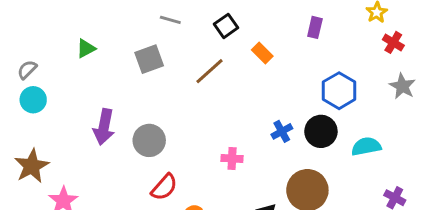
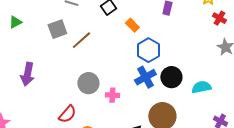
brown line: (209, 71) -> (81, 40), moved
blue hexagon: (339, 91) -> (148, 50), moved
blue cross: (282, 131) -> (145, 77), size x1.5
gray circle: (149, 140) -> (88, 83), moved

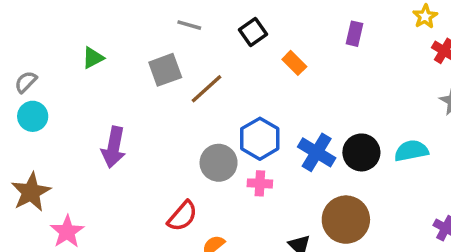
blue hexagon: (148, 50) -> (260, 139), moved
blue cross: (145, 77) -> (317, 152), turned -30
cyan semicircle: (201, 87) -> (411, 151), moved

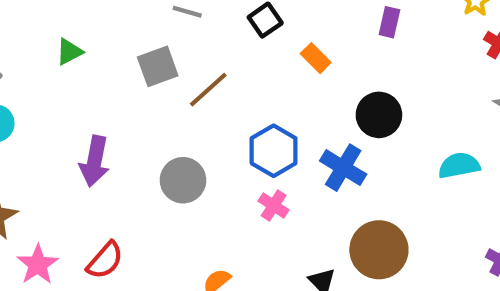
black circle: (361, 152) -> (379, 115), moved
gray circle: (219, 163) -> (183, 180), moved
pink cross: (260, 183) -> (274, 206), turned 30
red semicircle: (182, 216) -> (105, 260), moved

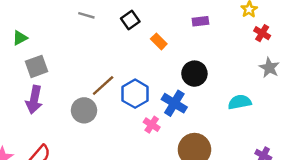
purple rectangle: (389, 22) -> (200, 21), turned 70
gray square: (158, 66) -> (36, 66), moved
brown line: (208, 90) -> (103, 85), moved
pink cross: (274, 206) -> (152, 125), moved

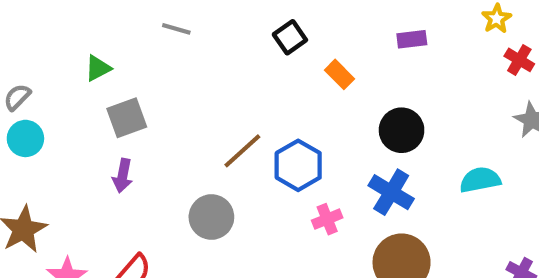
gray line: (86, 15) -> (176, 29), moved
purple arrow: (34, 100) -> (123, 176), size x0.7
blue cross: (174, 103) -> (391, 192), moved
gray circle: (84, 110) -> (211, 217), moved
pink cross: (152, 125) -> (327, 219), turned 35

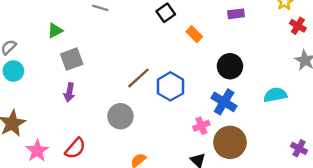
pink cross: (327, 219) -> (201, 126), moved

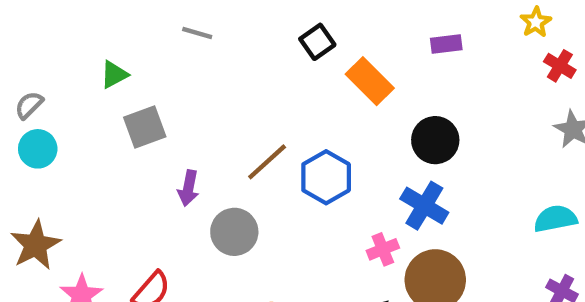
orange rectangle: (194, 34) -> (370, 81), size x1.5
purple arrow: (69, 92) -> (188, 188), moved
cyan semicircle: (275, 95) -> (555, 219), moved

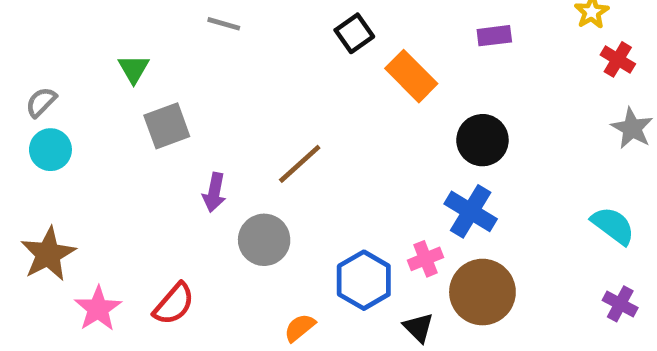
green triangle: (114, 75) -> (134, 69), turned -32
blue hexagon: (326, 177) -> (364, 280), moved
cyan semicircle: (555, 219) -> (613, 226), turned 48

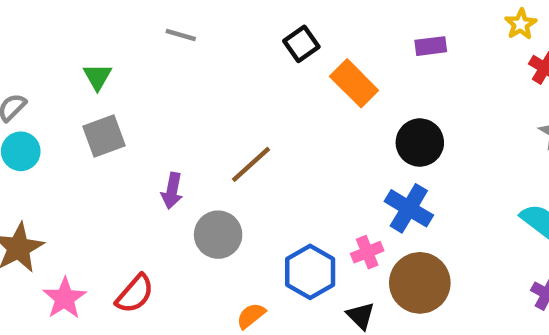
gray square: (167, 126) -> (104, 136), moved

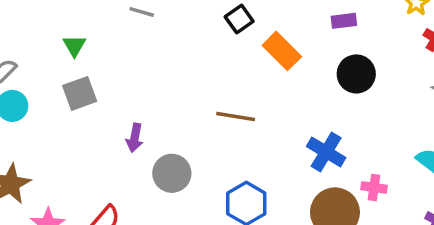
black circle: (420, 143) -> (356, 74), moved
brown line: (251, 164) -> (236, 117), moved, turned 51
pink cross: (367, 252) -> (374, 187), moved, turned 30

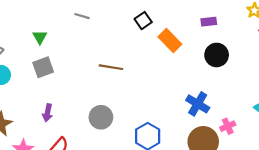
brown line: (236, 117) -> (111, 67), moved
purple arrow: (135, 138) -> (48, 113), moved
pink cross: (374, 187) -> (228, 126), turned -32

